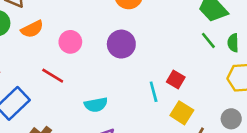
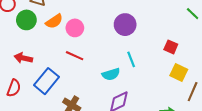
pink circle: (70, 42) -> (75, 28), moved
cyan line: (154, 92) -> (131, 59), moved

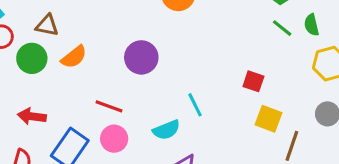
purple circle: (125, 25) -> (141, 57), moved
pink circle: (75, 28) -> (114, 139), moved

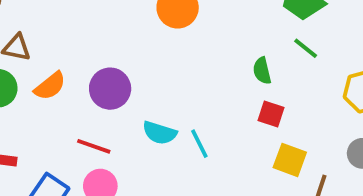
green semicircle: (312, 25) -> (262, 71), moved
purple circle: (141, 57) -> (110, 89), moved
cyan semicircle: (166, 130) -> (160, 133), moved, turned 40

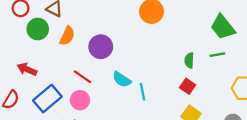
green line: (306, 48) -> (217, 55), turned -64
orange semicircle: (50, 86) -> (67, 36), turned -42

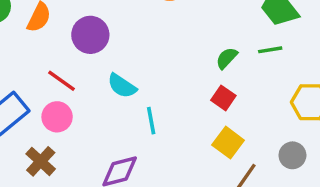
green semicircle: (189, 60) -> (227, 58), turned 40
cyan line: (142, 92) -> (151, 121), moved

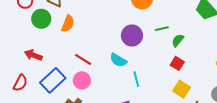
purple circle: (90, 35) -> (132, 36), moved
green line: (270, 50) -> (162, 29), moved

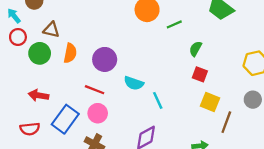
green line: (162, 29) -> (174, 24), moved
purple circle: (132, 36) -> (105, 59), moved
red semicircle: (20, 83) -> (30, 129), turned 66

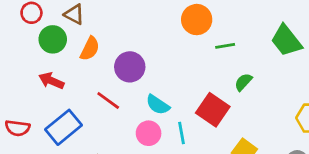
red square: (200, 74) -> (213, 110), moved, size x1.6
red arrow: (38, 95) -> (51, 81), moved
pink circle: (98, 113) -> (149, 133), moved

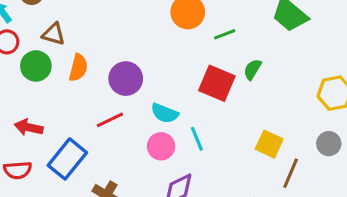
red arrow: (51, 81) -> (29, 127), moved
red line: (108, 101) -> (110, 120), turned -50
red square: (213, 110) -> (217, 83), moved

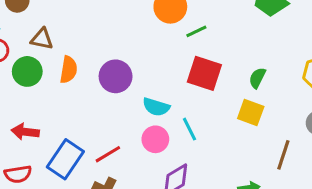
green line: (225, 34) -> (196, 31), moved
green semicircle: (252, 69) -> (257, 78), moved
red line: (110, 120) -> (108, 154), moved
yellow square: (269, 144) -> (251, 113), moved

